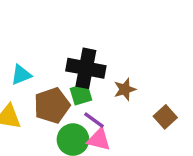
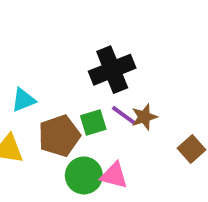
black cross: (86, 68) -> (112, 70), moved, turned -33
purple line: (94, 120) -> (123, 115), moved

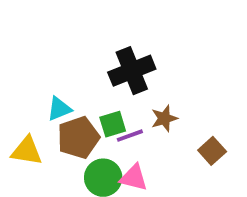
cyan triangle: (23, 100) -> (59, 109), moved
purple line: (123, 115) -> (130, 136), moved, turned -56

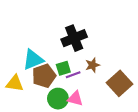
cyan triangle: (59, 109) -> (33, 60), size x1.5
brown square: (212, 151) -> (119, 83), size x1.6

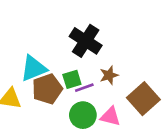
black cross: (74, 38) -> (86, 41), turned -35
green circle: (58, 99) -> (83, 115), moved
pink triangle: (75, 99) -> (110, 116), moved

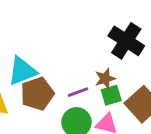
black cross: (86, 41) -> (126, 41), moved
green square: (72, 79) -> (111, 95), moved

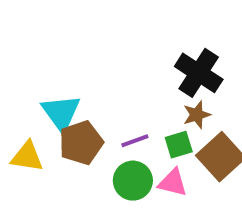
cyan triangle: (22, 71) -> (61, 113), turned -44
brown star: (105, 79) -> (197, 115), moved

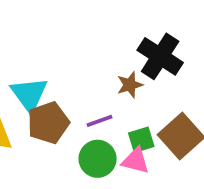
brown star: (197, 115) -> (130, 85), moved
green square: (179, 145) -> (141, 140), moved

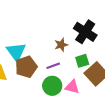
brown star: (130, 85) -> (61, 45), moved
green square: (141, 140) -> (82, 61), moved

